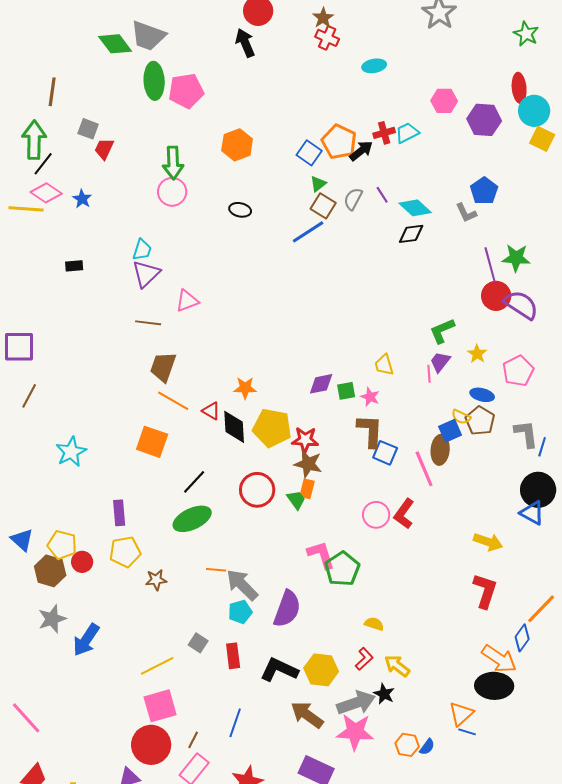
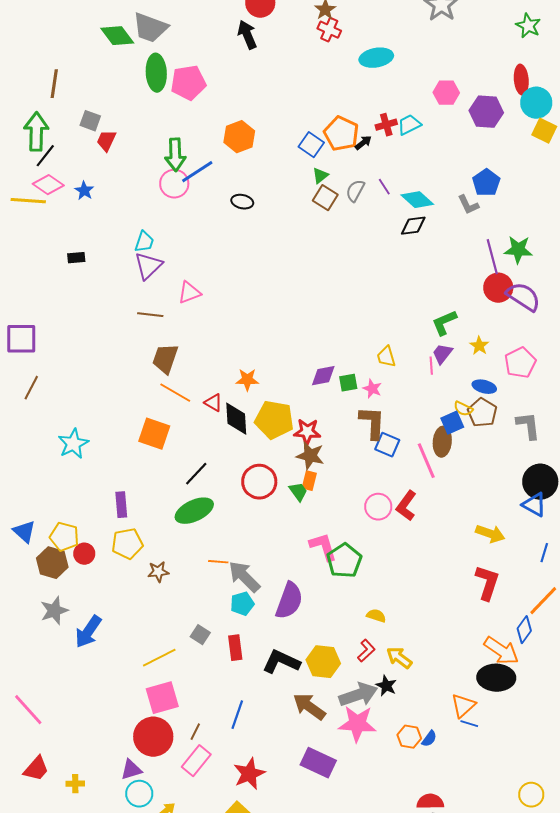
cyan ellipse: (374, 66) -> (376, 58), size x1.4
black arrow: (361, 151) -> (363, 143), size x0.7
blue line: (308, 232) -> (197, 172), moved
blue line: (542, 447) -> (544, 553), moved

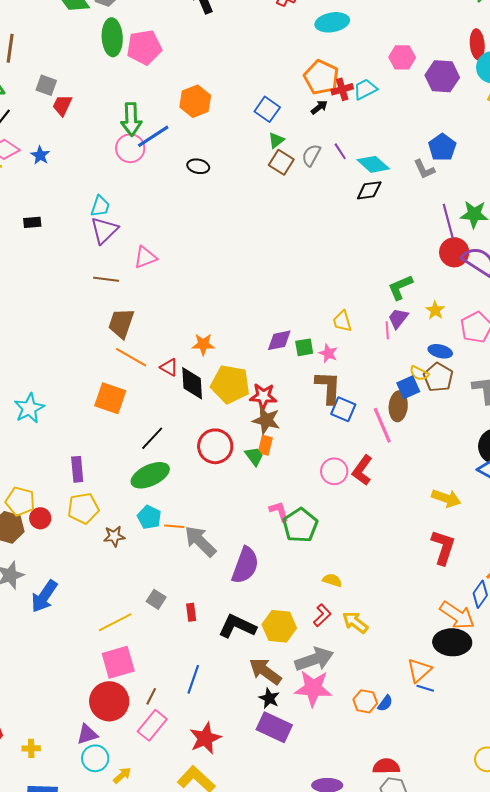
orange pentagon: (341, 134) -> (321, 77), moved
pink L-shape: (323, 547) -> (279, 511), size x0.7
cyan pentagon: (242, 604) -> (149, 517), moved, turned -30
red rectangle: (235, 648) -> (191, 612), size x0.7
black star: (386, 686) -> (269, 698), moved

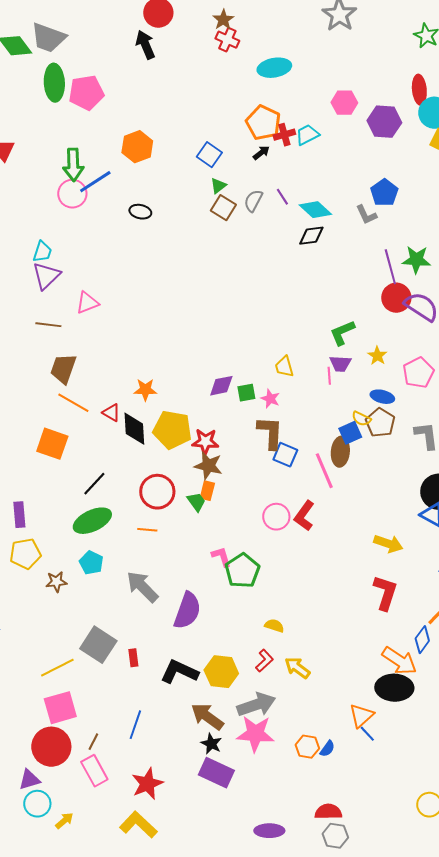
purple trapezoid: (398, 318) -> (340, 364), turned -125
orange line: (174, 526) -> (147, 530), moved
gray square: (156, 599) -> (98, 645), size x1.8
blue line: (425, 688) -> (367, 734), turned 30
pink rectangle: (152, 725) -> (94, 771), turned -68

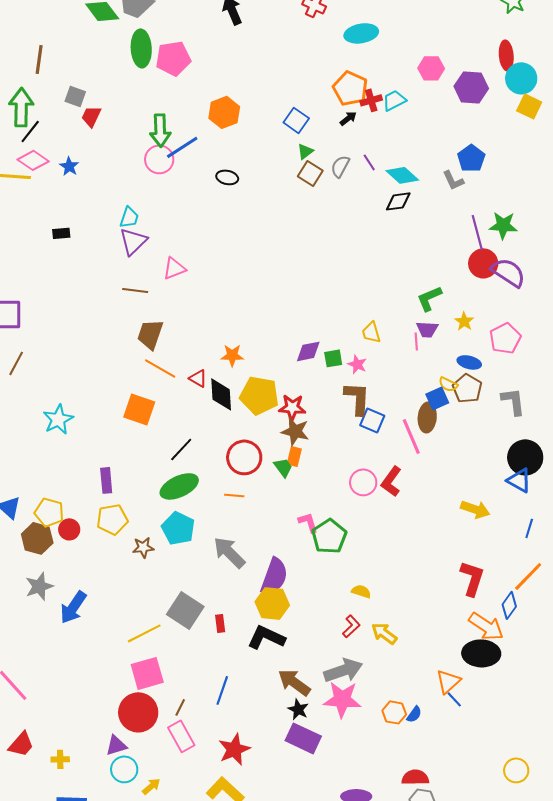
cyan pentagon: (91, 563) -> (178, 528), size x1.4
red L-shape: (385, 593) -> (472, 578), moved
yellow hexagon: (221, 672) -> (272, 603), moved

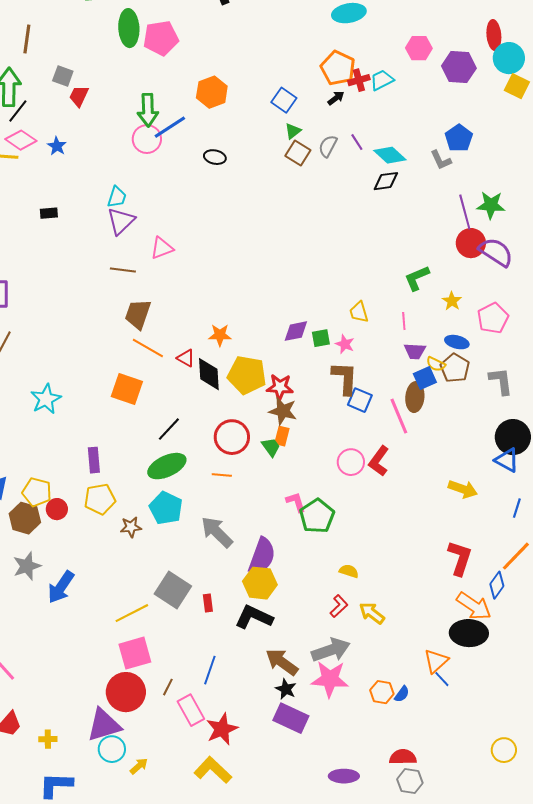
purple trapezoid: (427, 329) -> (415, 351), moved
pink rectangle: (181, 736) -> (191, 710), moved
purple triangle: (116, 745) -> (104, 725), size x1.6

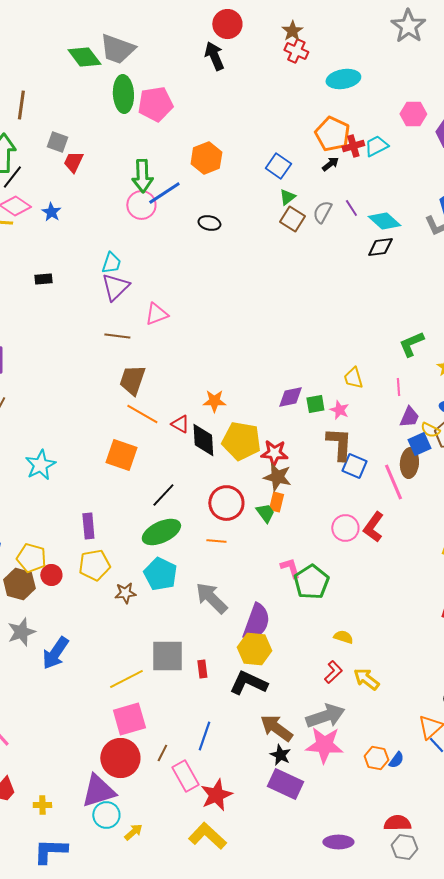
purple trapezoid: (415, 351) -> (409, 417), turned -70
gray square: (173, 590) -> (167, 656), turned -33

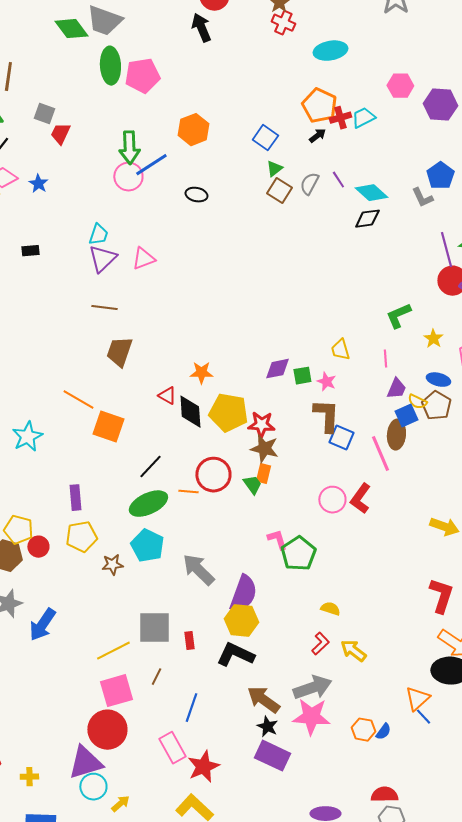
pink triangle: (156, 314) -> (143, 259), moved
orange line: (142, 414) -> (78, 400), moved
orange line: (216, 541) -> (188, 492), moved
brown line: (162, 753) -> (156, 677), moved

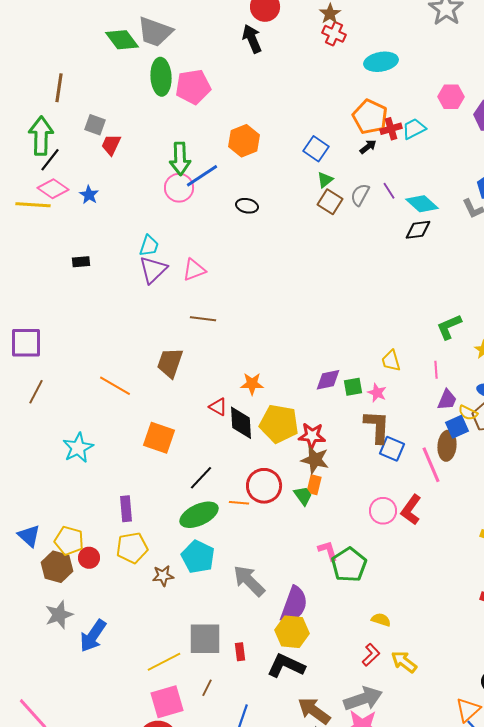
brown line: (104, 308) -> (203, 319), moved
orange line: (78, 400) -> (115, 386), moved

